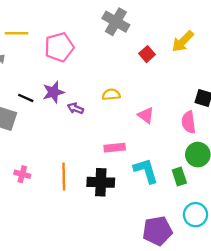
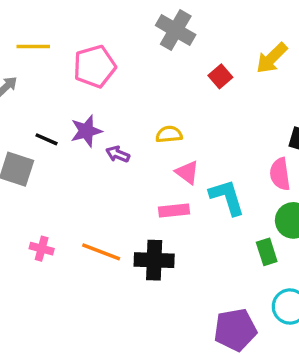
pink triangle: (146, 115) -> (187, 172), moved
cyan L-shape: (146, 171) -> (227, 197), moved
orange line: (64, 177) -> (101, 252), turned -68

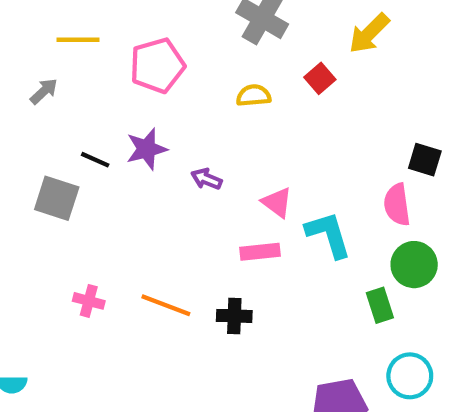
yellow arrow: (272, 58) -> (369, 33), moved
yellow semicircle: (169, 134) -> (254, 95), moved
purple arrow: (118, 154) -> (206, 179), moved
black cross: (154, 260) -> (234, 316), size x0.7

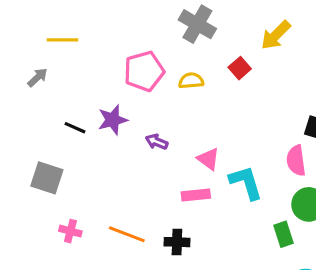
pink pentagon: (157, 66) -> (144, 71), moved
gray square: (57, 198) -> (47, 178), moved

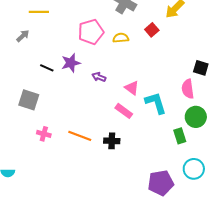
pink rectangle: (196, 195) -> (124, 111), turned 42

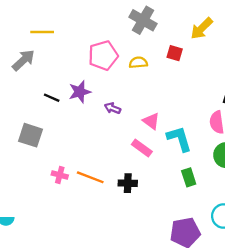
red square: (152, 30) -> (175, 53), turned -32
gray arrow: (23, 36) -> (23, 60), size x1.5
pink cross: (44, 134) -> (60, 175), moved
green rectangle: (180, 136) -> (189, 177), moved

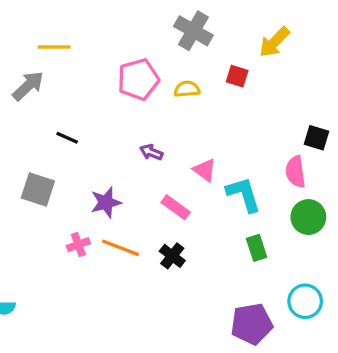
purple star: (80, 92) -> (106, 202), moved
pink rectangle: (142, 148) -> (176, 207), moved
pink cross: (60, 175) -> (78, 245), turned -35
black cross: (128, 183) -> (172, 256), turned 36

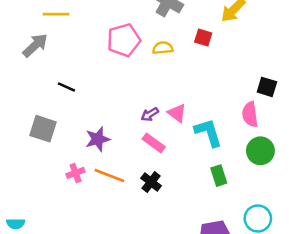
purple arrow: (151, 152) -> (150, 114), moved, turned -54

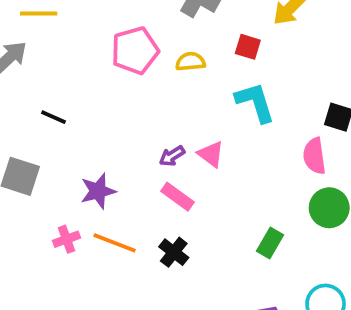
cyan L-shape: (208, 133) -> (255, 102), moved
green rectangle: (219, 176) -> (270, 243), turned 48

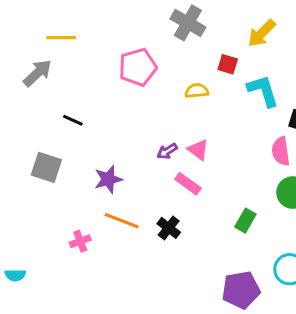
yellow semicircle: (190, 62) -> (197, 91), moved
cyan L-shape: (255, 102) -> (263, 91), moved
pink rectangle: (177, 197) -> (188, 184), moved
pink cross: (66, 239) -> (80, 241), moved

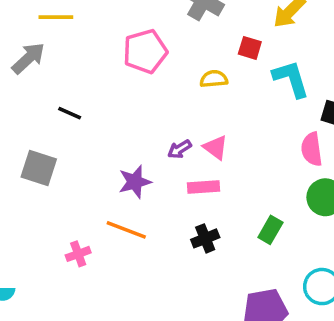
purple star: (108, 179) -> (135, 182), moved
pink rectangle: (188, 184) -> (203, 187), turned -40
black cross: (169, 228) -> (205, 238), moved, turned 30

